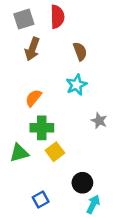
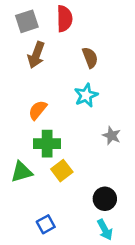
black circle: (82, 183) -> (105, 199), moved
cyan arrow: (93, 204) -> (105, 230), turned 126

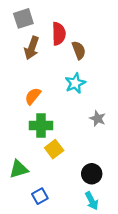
red semicircle: (65, 19) -> (59, 34), moved
green triangle: (21, 172) -> (19, 169), moved

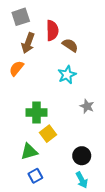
brown semicircle: (79, 50) -> (70, 45), turned -35
orange semicircle: (33, 96) -> (16, 68), moved
green triangle: (19, 169) -> (29, 152), moved

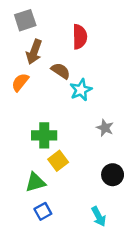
red semicircle: (52, 30) -> (80, 37), moved
brown semicircle: (70, 45) -> (61, 71), moved
black circle: (82, 156) -> (113, 175), moved

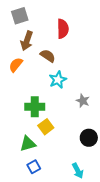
cyan star: (81, 90) -> (58, 80), moved

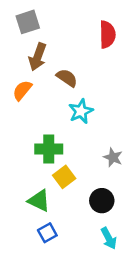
red semicircle: (63, 29) -> (107, 34), moved
gray star: (83, 101) -> (113, 157), moved
black circle: (89, 138) -> (102, 201), moved
green triangle: (28, 144) -> (39, 201), turned 42

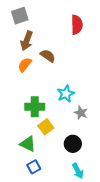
orange semicircle: (22, 90) -> (25, 65), moved
cyan star: (81, 111) -> (66, 94), moved

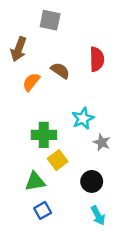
gray square: (20, 16) -> (50, 20), moved, turned 30
red semicircle: (77, 25) -> (97, 59), moved
brown arrow: (27, 41) -> (19, 49), moved
green triangle: (28, 144) -> (35, 181), turned -36

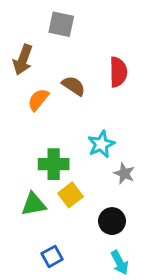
green triangle: (35, 181) -> (34, 204), moved

